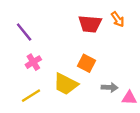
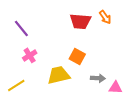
yellow trapezoid: (66, 84) -> (59, 75), turned 140
yellow line: (31, 96) -> (16, 85), moved

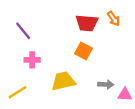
pink cross: (30, 55) -> (32, 60), turned 32
orange square: (77, 57) -> (83, 51), moved

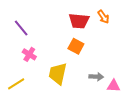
pink cross: (32, 60) -> (29, 54), turned 32
yellow trapezoid: (63, 81) -> (58, 74), turned -65

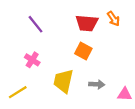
purple line: (21, 28) -> (35, 24), moved
gray arrow: (96, 77) -> (97, 84), moved

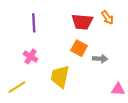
purple line: (35, 24) -> (34, 23), turned 36
gray arrow: (97, 84) -> (100, 59), moved

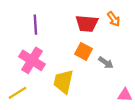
pink cross: (31, 57) -> (32, 60), size x1.6
gray arrow: (100, 59) -> (106, 63), turned 32

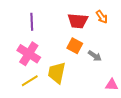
yellow line: (17, 93) -> (30, 81), moved

